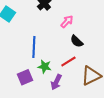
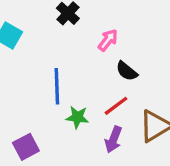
purple square: (25, 77) -> (26, 147), moved
purple arrow: (56, 82) -> (113, 139), moved

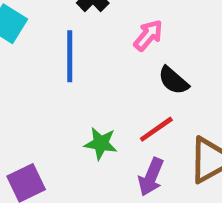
blue line: (57, 86) -> (70, 56), moved

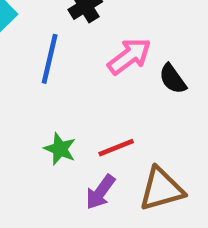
pink arrow: (148, 35) -> (129, 56), size x1.4
black semicircle: (173, 80) -> (173, 79), moved

